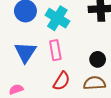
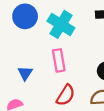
blue triangle: (25, 52) -> (25, 73), moved, size x0.6

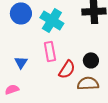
red semicircle: (66, 95) -> (67, 69), moved

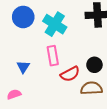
red semicircle: (67, 69) -> (70, 74), turned 30

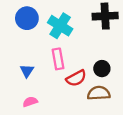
pink semicircle: (14, 94) -> (30, 102), moved

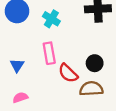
cyan cross: (60, 26) -> (51, 19), size x0.7
red semicircle: (76, 78) -> (68, 73), turned 72

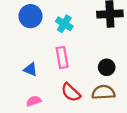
blue triangle: (17, 65) -> (30, 69), turned -40
red semicircle: (68, 73) -> (71, 92), moved

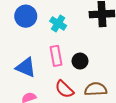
black circle: (107, 67) -> (80, 61), moved
blue triangle: (30, 69) -> (26, 67), size x1.5

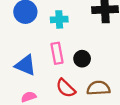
cyan cross: (58, 23) -> (59, 19), turned -35

